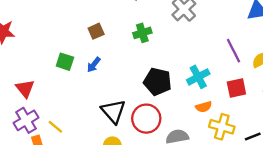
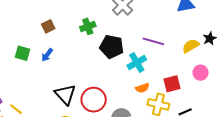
purple line: (233, 51) -> (153, 41), moved, turned -45
black pentagon: (158, 82) -> (112, 47), moved
red square: (236, 88) -> (172, 84), moved

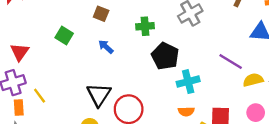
brown square: (48, 26) -> (101, 14), turned 32
purple line: (153, 41) -> (231, 61), moved
blue arrow: (47, 55) -> (106, 47), moved, turned 80

